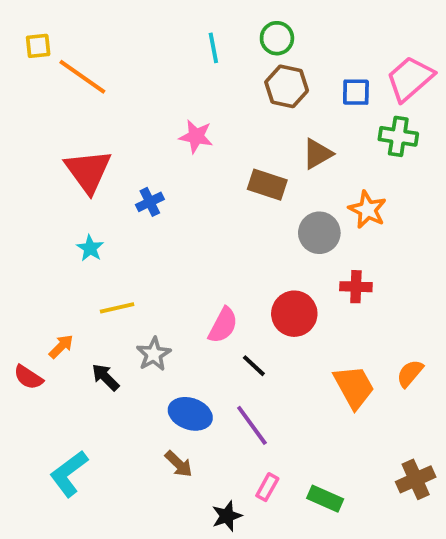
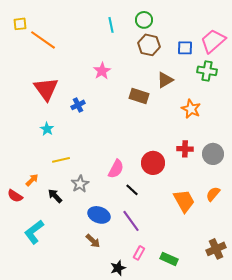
pink star: (196, 136) -> (102, 71), turned 30
gray circle: (319, 233) -> (213, 154), moved
cyan L-shape: (69, 474) -> (34, 232), moved

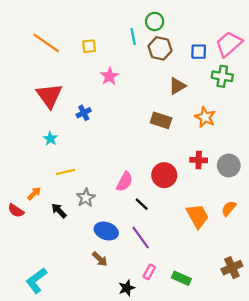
yellow square: (20, 24) -> (89, 46), moved
cyan line: (111, 25) -> (133, 37), moved
brown rectangle: (139, 96) -> (161, 120), moved
cyan L-shape: (34, 232) -> (36, 280), moved

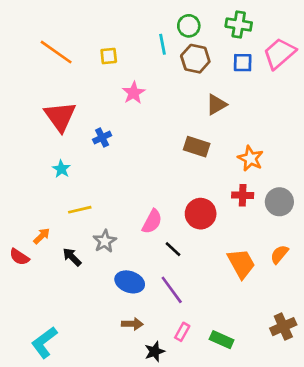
green cross: (222, 76) -> (239, 25), moved
orange star: (205, 117) -> (250, 158), moved
brown arrow: (100, 259) -> (132, 324), moved, turned -42

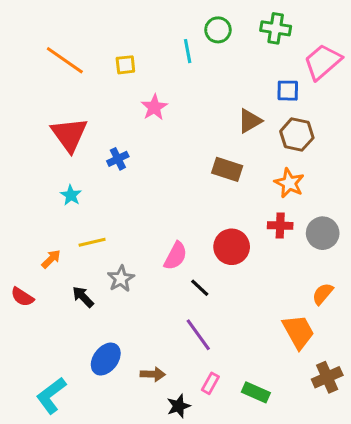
brown hexagon: (195, 59) -> (297, 135), moved
blue square: (243, 63) -> (288, 91), moved
orange arrow: (42, 236) -> (51, 259), moved
orange trapezoid: (241, 264) -> (298, 332), moved
blue ellipse: (130, 282) -> (106, 359), moved, turned -72

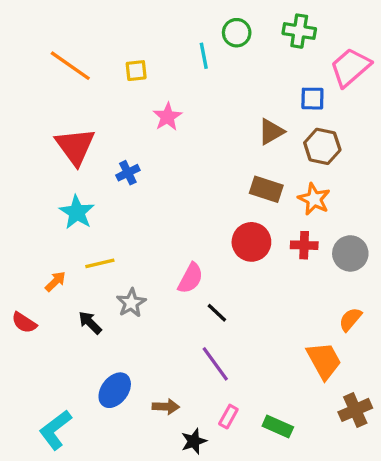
brown rectangle: (227, 169) -> (266, 189), moved
cyan star: (71, 195) -> (77, 212), size x1.5
red circle: (232, 247) -> (251, 242), moved

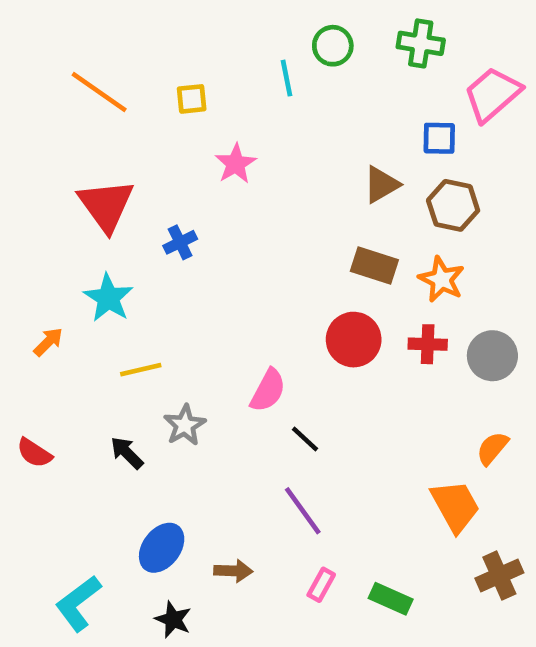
orange arrow: (55, 281) -> (48, 342), moved
black star: (194, 441) -> (173, 619), moved, turned -30

